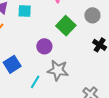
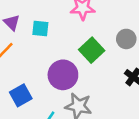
purple circle: (44, 46) -> (63, 75), size x1.5

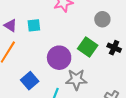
green square: (92, 50) -> (88, 47), moved

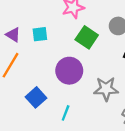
green square: (88, 47) -> (87, 37), moved
gray star: (76, 79) -> (106, 89), moved

